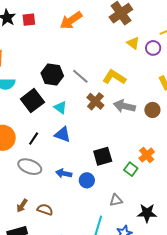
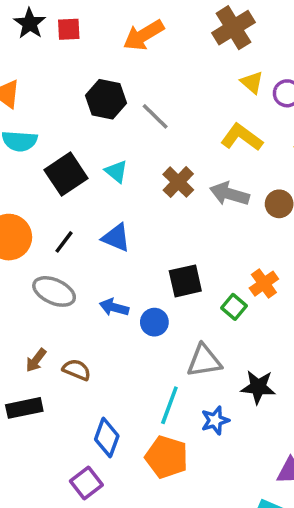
black hexagon: (52, 75) -> (106, 99), moved
gray line: (80, 76) -> (155, 116), moved
yellow L-shape: (114, 77) -> (242, 137), moved
cyan triangle: (60, 107) -> (116, 171), moved
gray triangle: (116, 200) -> (204, 361), size x1.5

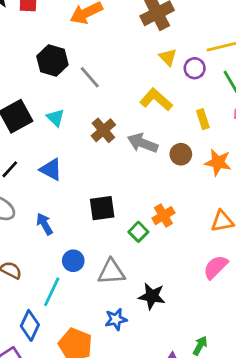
blue arrow: (114, 307) -> (44, 224), turned 40
blue circle: (154, 322) -> (73, 261), moved
cyan line: (169, 405) -> (52, 292), moved

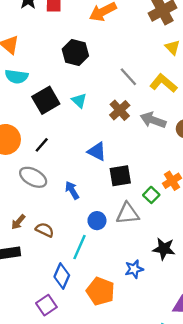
gray line: (90, 77) -> (128, 77), moved
blue triangle: (51, 170) -> (97, 152), moved
gray triangle: (111, 272) -> (128, 214), moved

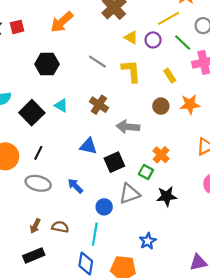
gray line: (128, 77) -> (97, 62), moved
yellow L-shape: (163, 83) -> (131, 71), turned 60
gray arrow: (153, 120) -> (128, 127), moved
black star: (164, 249) -> (167, 196), moved

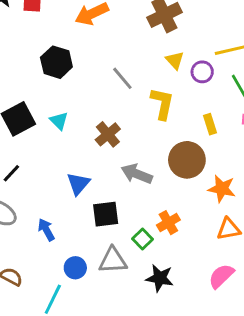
orange star: (190, 104) -> (222, 189), moved
brown circle: (161, 106) -> (187, 160), size x1.6
blue triangle: (88, 146) -> (78, 184), turned 42

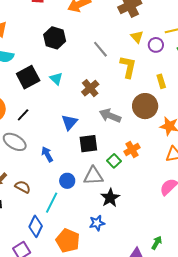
black star: (160, 278) -> (110, 198), moved, turned 30

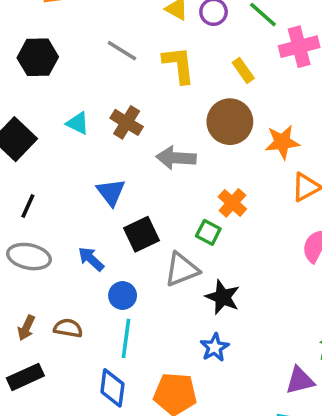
cyan triangle: (56, 79) -> (78, 123), moved
black square: (88, 144) -> (141, 234), moved
blue circle: (67, 181) -> (123, 296), moved

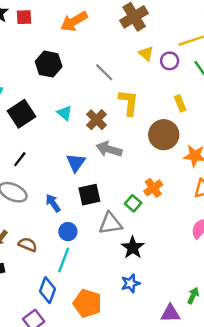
yellow L-shape: (179, 65) -> (129, 103), moved
gray arrow: (176, 158) -> (109, 149), moved
blue star: (215, 347) -> (130, 283), moved

